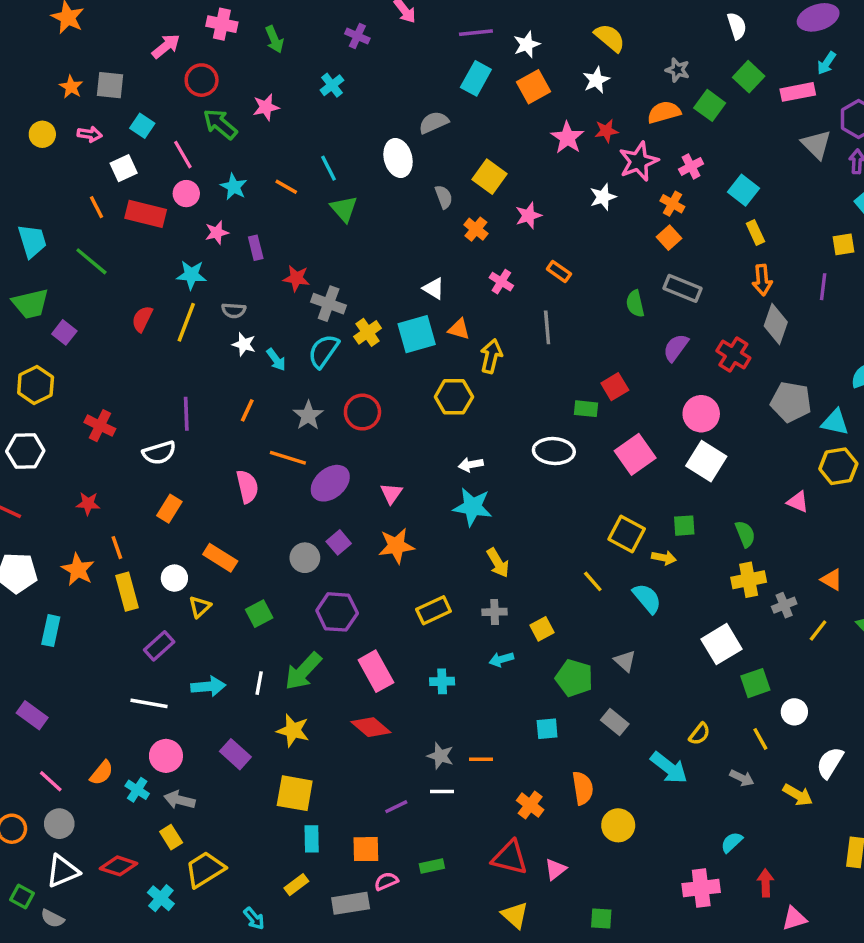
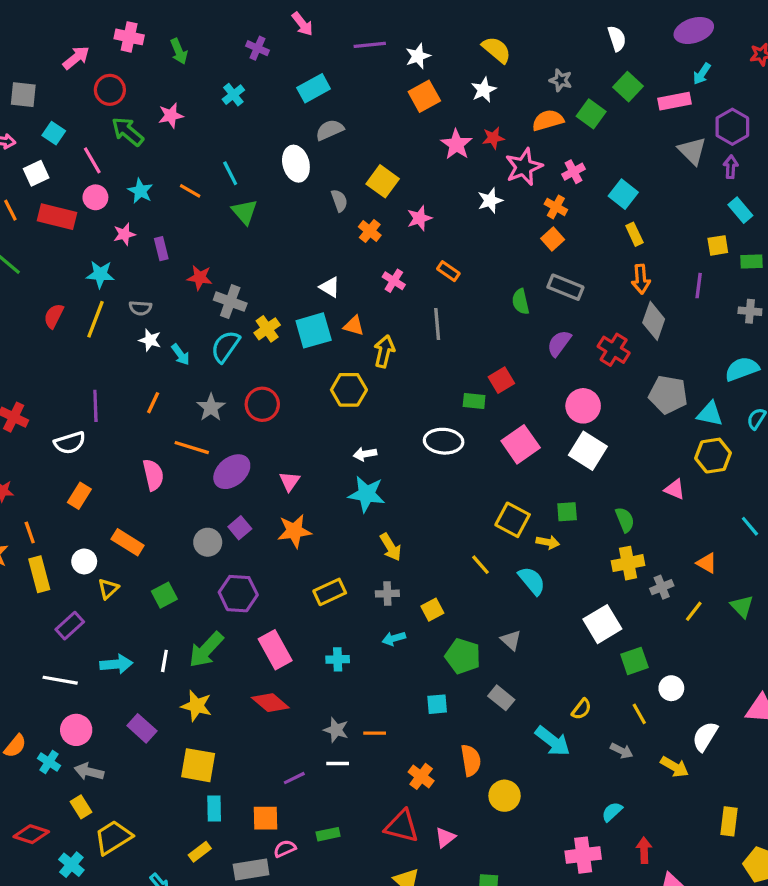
cyan rectangle: (476, 78) -> (314, 88), moved, turned 32

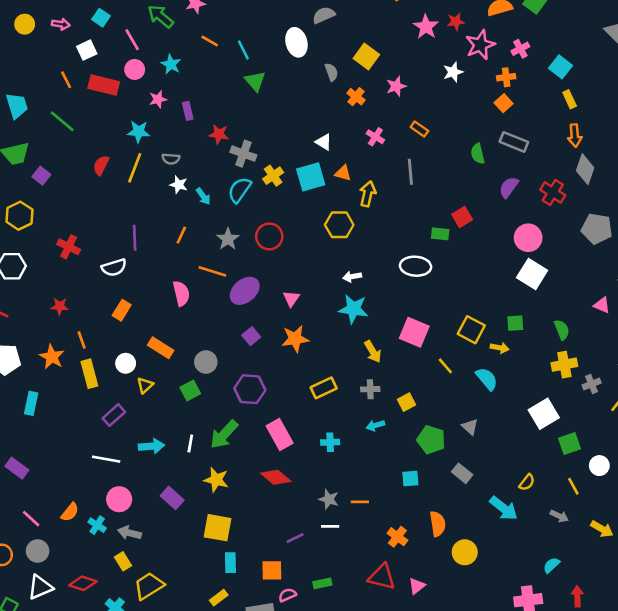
orange line: (190, 191) -> (210, 41), moved
orange cross: (556, 207) -> (506, 77), turned -36
pink square: (521, 444) -> (414, 332), moved, turned -32
gray circle: (208, 542) -> (206, 362), moved

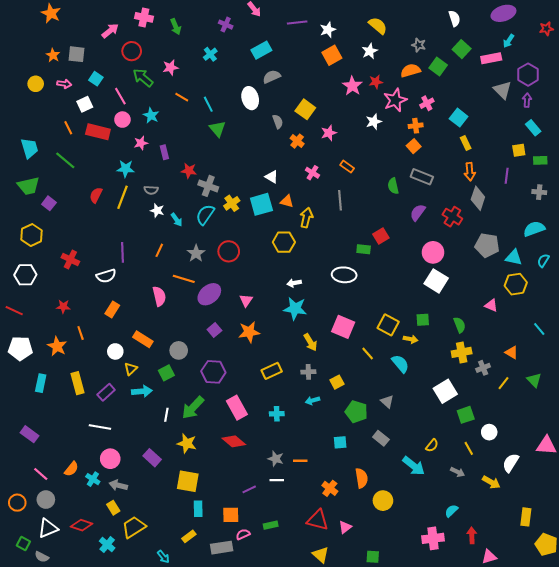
yellow rectangle: (89, 374) -> (78, 383), moved
cyan arrow: (151, 446) -> (142, 391), moved

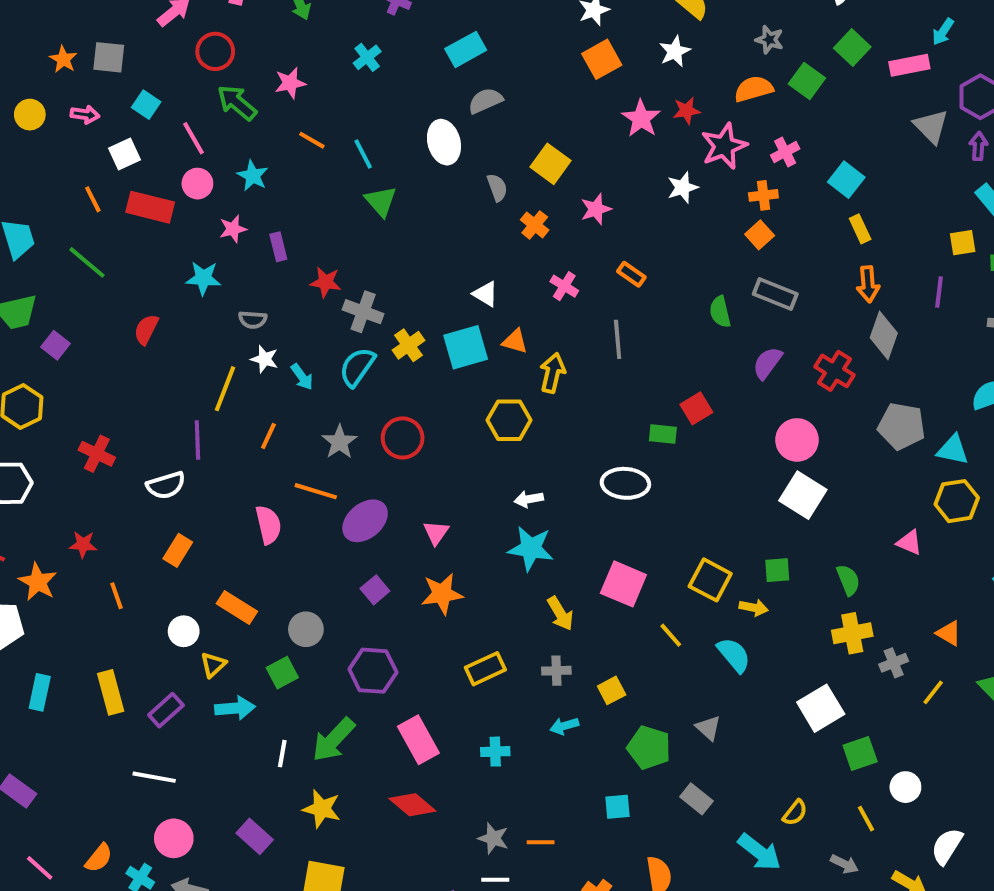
yellow line: (122, 197) -> (225, 389), moved
orange star: (57, 346) -> (38, 582), moved

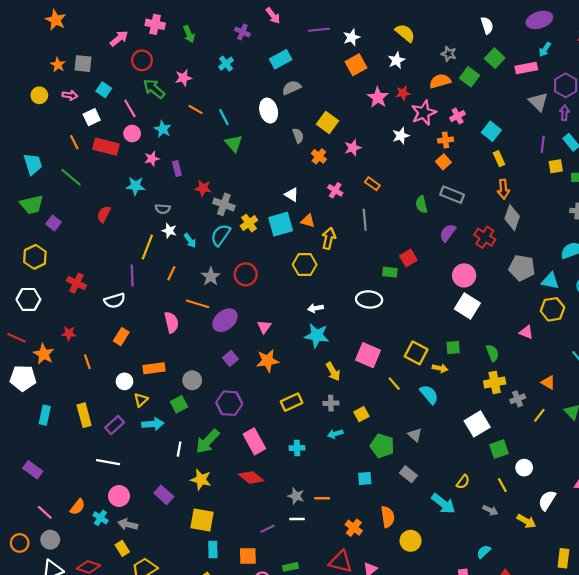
purple line: (939, 292) -> (543, 144), moved
orange rectangle: (237, 608) -> (154, 368), turned -40

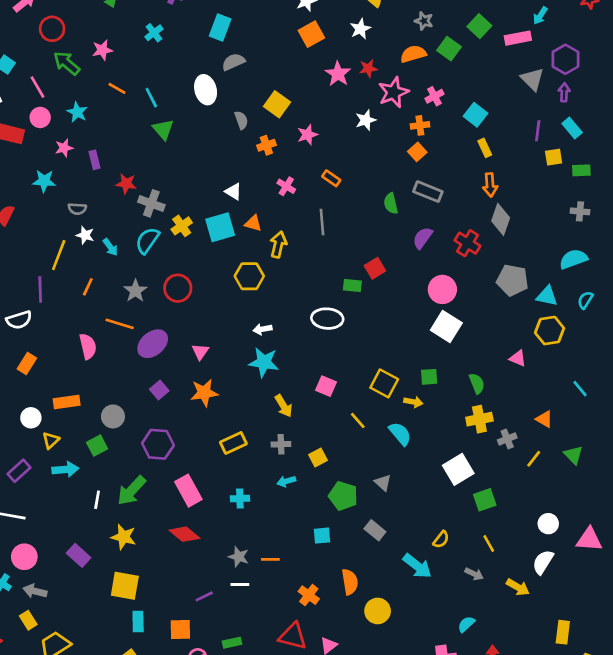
cyan rectangle: (281, 59) -> (220, 27), turned -40
orange cross: (319, 156) -> (266, 145), turned 32
pink square: (368, 355) -> (326, 386), size x0.7
white circle: (524, 468) -> (548, 524), moved

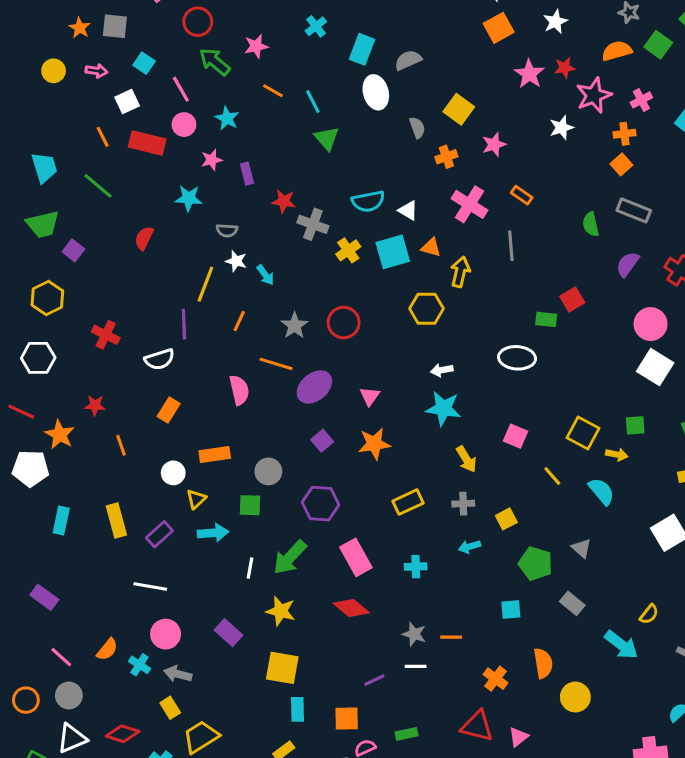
cyan rectangle: (220, 27) -> (362, 49), moved
pink cross: (286, 186) -> (469, 204), size x1.6
cyan semicircle: (147, 241) -> (368, 201), moved, turned -136
green square: (97, 446) -> (250, 505), turned 30

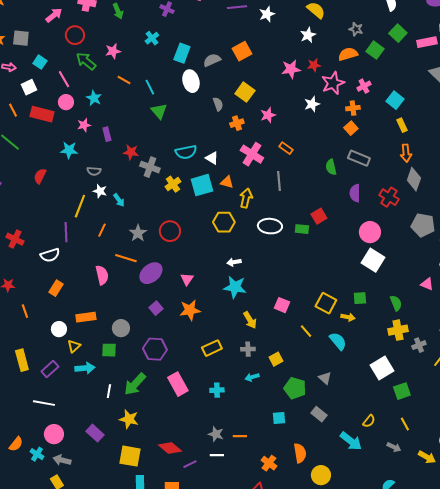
orange square: (499, 28) -> (242, 51), moved
pink star: (529, 74) -> (291, 69), turned 30
purple semicircle: (628, 264) -> (355, 193), turned -36
white ellipse: (517, 358) -> (270, 226), moved
red diamond: (351, 608) -> (170, 448), moved

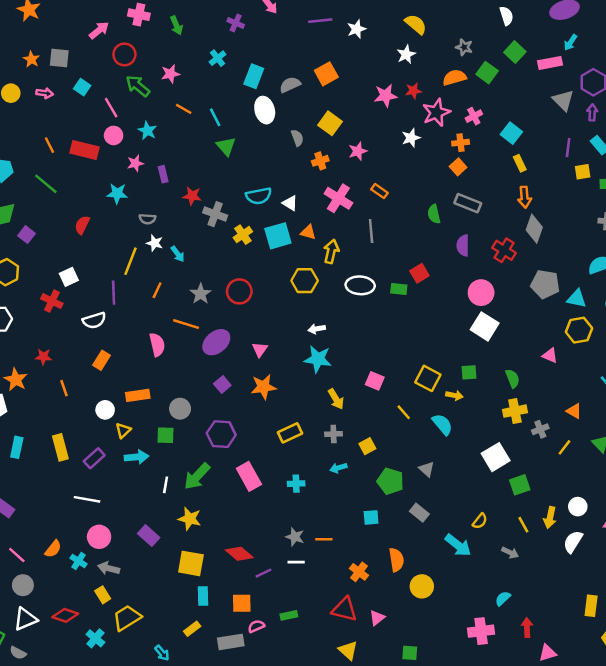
white square: (29, 87) -> (69, 277), moved
yellow arrow: (427, 457) -> (550, 517), moved, turned 72

